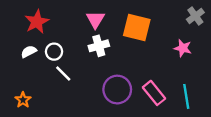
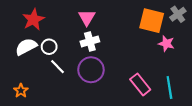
orange square: (137, 27) -> (152, 21), moved
white semicircle: (29, 52) -> (26, 47), size x1.5
purple circle: (117, 90) -> (91, 70), moved

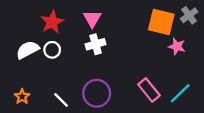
red star: (33, 20) -> (52, 22), moved
white line: (57, 67) -> (61, 100), moved
purple circle: (91, 70) -> (97, 93), moved
cyan line: (169, 88) -> (180, 93), turned 55

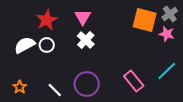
white cross: (96, 44) -> (86, 40), turned -30
pink star: (177, 46) -> (167, 34), moved
cyan line: (180, 93) -> (167, 71), moved

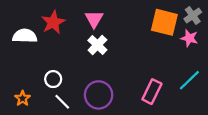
white semicircle: (25, 45) -> (25, 36), moved, turned 30
white circle: (47, 45) -> (53, 79), moved
pink rectangle: (134, 81) -> (152, 92), turned 65

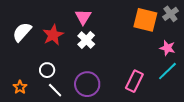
red star: (53, 22) -> (53, 35), moved
white semicircle: (25, 36) -> (22, 32), turned -50
pink star: (189, 38) -> (167, 48), moved

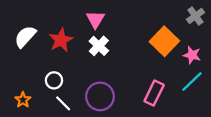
orange square: (145, 20) -> (164, 41), moved, turned 30

